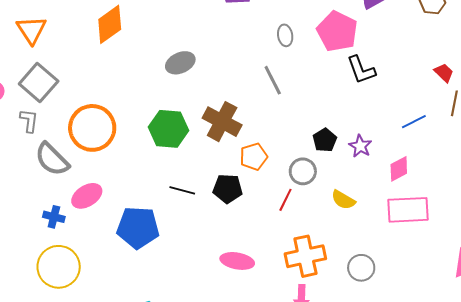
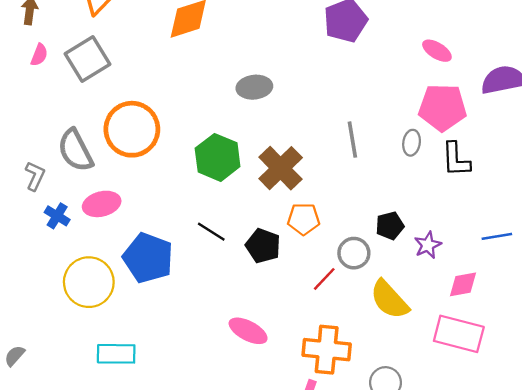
pink pentagon: (337, 31) -> (442, 107), turned 30
gray ellipse: (285, 35) -> (412, 143), moved
gray L-shape: (29, 121) -> (35, 176), moved
yellow semicircle: (343, 200) -> (389, 300), size x1.5
yellow circle: (59, 267) -> (89, 282), moved

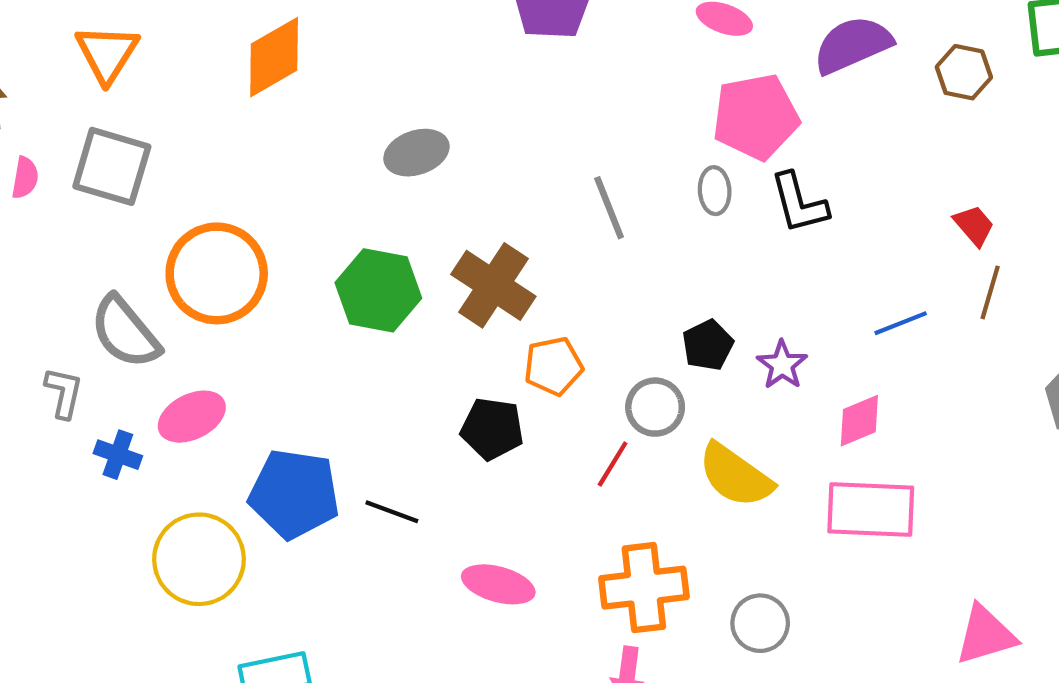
gray square: (88, 59) -> (112, 166), turned -30
black line: (211, 232) -> (392, 512), moved

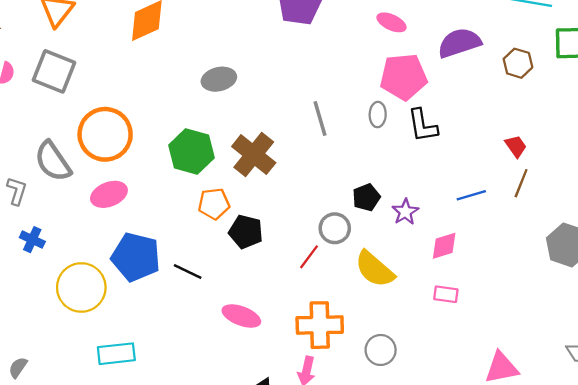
orange pentagon: (553, 366) -> (214, 204), moved
pink ellipse: (192, 417) -> (109, 194), moved
blue cross: (118, 455) -> (32, 240), moved
pink rectangle: (871, 509) -> (446, 294), size x0.5

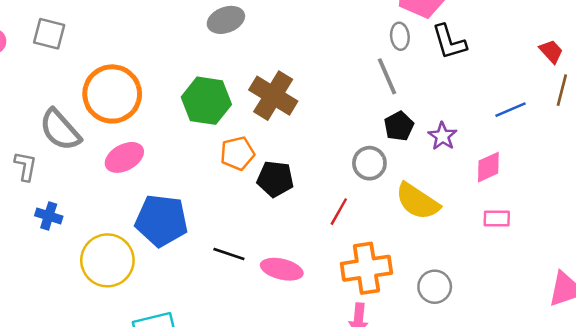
gray square: (54, 71) -> (49, 34), size x0.7
gray line: (320, 118) -> (387, 76), moved
red line: (309, 257) -> (339, 212), moved
black line: (188, 271) -> (229, 254), moved

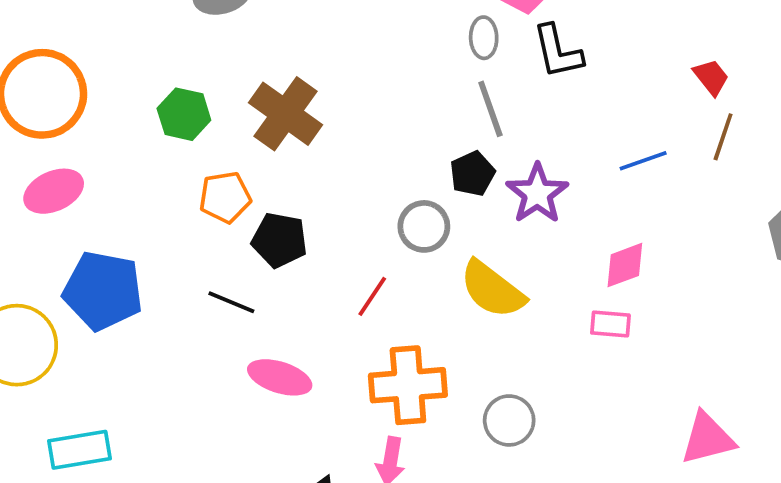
gray line: (387, 76) -> (490, 109), moved
green hexagon: (206, 101) -> (184, 114), size x0.7
purple star: (442, 136) -> (537, 193), size x1.4
pink diamond: (488, 167) -> (625, 265), moved
black line: (229, 254) -> (231, 302), moved

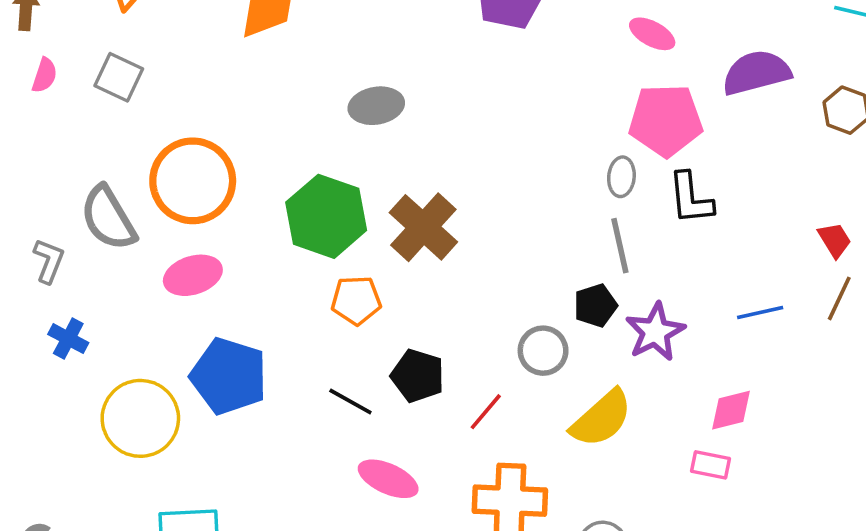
green hexagon: (184, 114) -> (326, 216), size x1.6
black pentagon: (280, 240) -> (418, 376), moved
yellow semicircle: (492, 289) -> (601, 419), turned -86

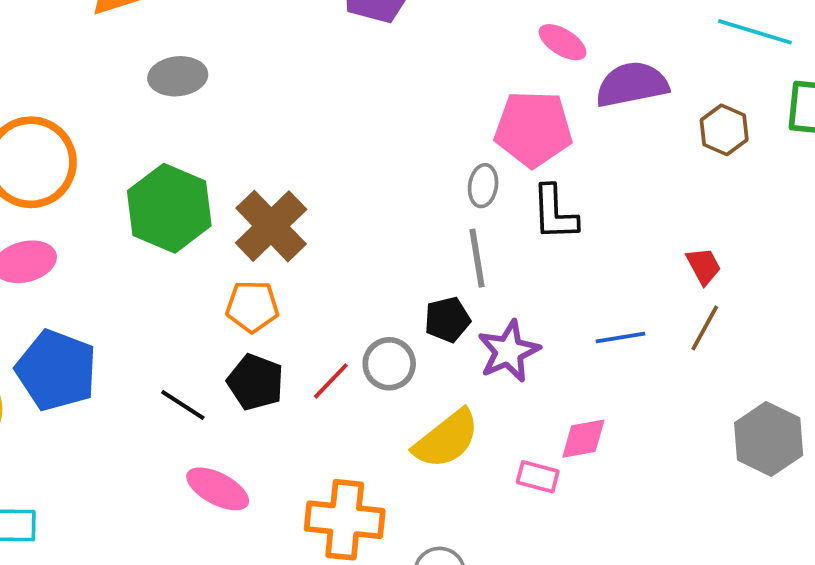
pink ellipse: (652, 34) -> (562, 42), moved
gray ellipse: (376, 106) -> (178, 76), moved
orange pentagon: (356, 300) -> (252, 306), moved
red line: (486, 412) -> (331, 381), moved
pink rectangle: (711, 465) -> (538, 477), moved

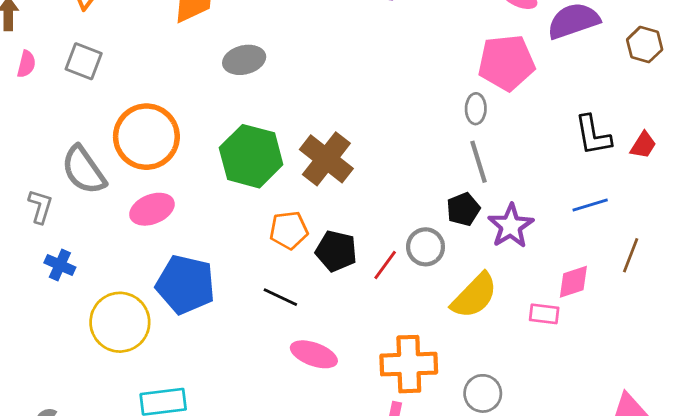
black L-shape: (555, 213) -> (593, 135), moved
red trapezoid: (704, 266) -> (643, 145), turned 68
orange pentagon: (252, 306) -> (289, 230), moved
brown line: (705, 328) -> (631, 255), moved
black pentagon: (255, 382) -> (336, 251), moved

